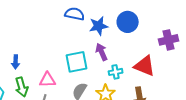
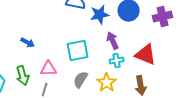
purple cross: (169, 40) -> (163, 17), moved
purple arrow: (102, 52) -> (113, 41), moved
blue arrow: (16, 62) -> (28, 43), moved, turned -64

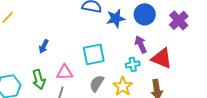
purple cross: (163, 17) -> (179, 20), turned -30
purple arrow: (113, 41) -> (141, 44), moved
blue arrow: (28, 43) -> (44, 46), turned 88

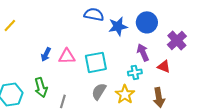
purple cross: (179, 20) -> (177, 40), moved
red triangle: (162, 58) -> (164, 66), size x0.6
pink triangle: (65, 72) -> (67, 56), moved

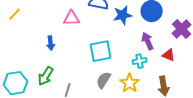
blue arrow: (46, 54) -> (51, 43), turned -32
pink triangle: (67, 56) -> (72, 18), moved
green arrow: (41, 87) -> (46, 76), turned 48

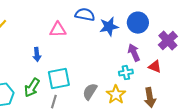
cyan square: (101, 51) -> (59, 79), moved

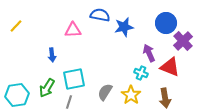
blue circle: (138, 23) -> (166, 23), moved
red triangle: (155, 67) -> (170, 67), size x1.5
cyan cross: (126, 73) -> (141, 73), turned 32

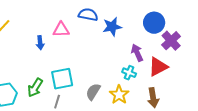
blue arrow: (52, 55) -> (40, 43), moved
red triangle: (170, 67) -> (158, 67), turned -50

